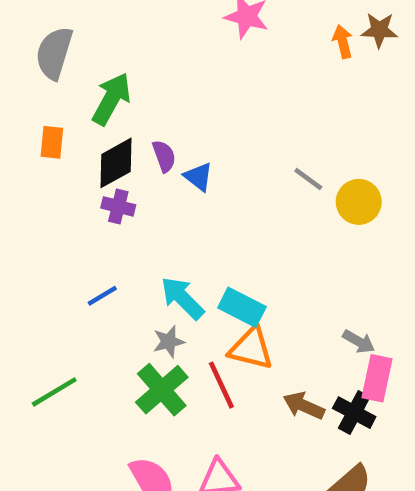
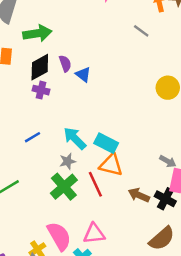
green arrow: (111, 99) -> (37, 33), turned 52
gray line: (308, 179) -> (141, 31), moved

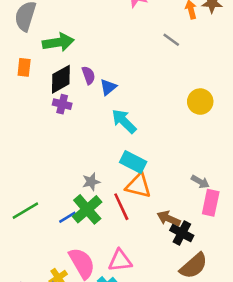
blue triangle: (83, 74) -> (108, 87), turned 42
blue line: (33, 137) -> (67, 217), moved
cyan arrow: (75, 138) -> (124, 121), moved
black cross: (165, 199) -> (182, 233), moved

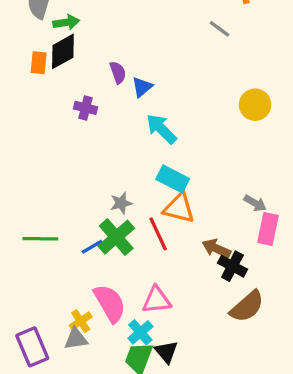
green arrow: (58, 42) -> (66, 22), moved, size x0.7
black diamond: (61, 79) -> (63, 51), moved
green line: (25, 211) -> (40, 239), turned 32

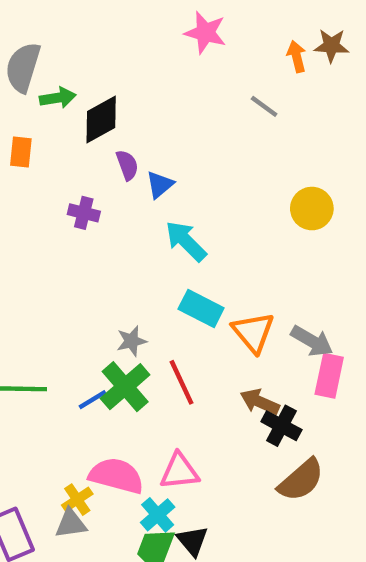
black diamond: (63, 51) -> (101, 119), moved
gray arrow: (255, 203) -> (312, 341), size x1.4
orange triangle: (179, 208) -> (253, 332), moved, turned 36
pink semicircle: (110, 303) -> (116, 476), turned -45

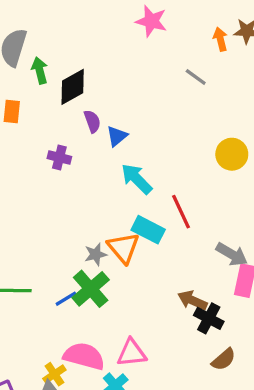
green arrow: (58, 98) -> (40, 70), turned -95
orange triangle: (253, 332) -> (123, 248), moved
red line: (182, 382) -> (181, 212), moved
brown semicircle: (301, 480) -> (224, 359), size x0.7

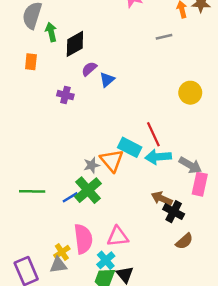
gray line: (196, 77) -> (164, 37), turned -49
purple semicircle: (92, 121) -> (89, 69), turned -112
cyan arrow: (137, 179) -> (158, 157), moved, turned -50
pink semicircle: (84, 356) -> (83, 239), turned 68

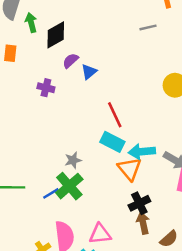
red line: (153, 134) -> (115, 115), moved
orange triangle: (112, 160) -> (130, 169), moved
brown arrow: (162, 198) -> (143, 223), moved, turned 54
black cross: (174, 212) -> (139, 203), moved, turned 36

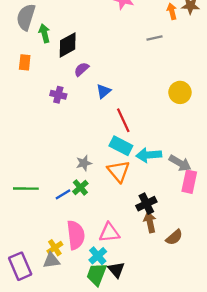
blue triangle: (89, 72) -> (104, 91), moved
orange triangle: (130, 169) -> (119, 171), moved
green cross: (69, 186) -> (80, 187), size x0.6

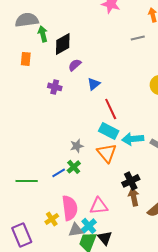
gray semicircle: (26, 17) -> (27, 20), turned 65
green line: (26, 189) -> (27, 181), moved
gray triangle: (51, 260) -> (76, 230), moved

